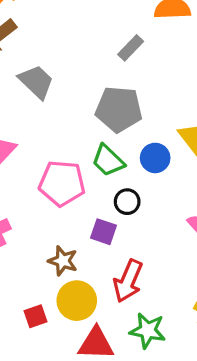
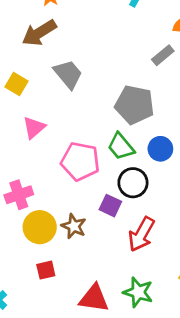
gray rectangle: (131, 48) -> (163, 55), moved
black circle: (127, 202) -> (133, 183), size x1.4
red arrow: (128, 281) -> (141, 234), moved
yellow circle: (77, 301) -> (40, 227), moved

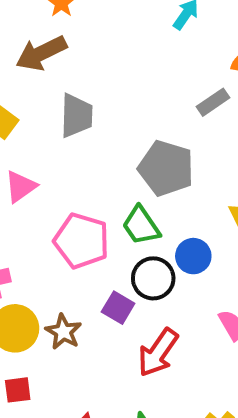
gray trapezoid: (68, 74) -> (76, 116), turned 36
blue circle: (160, 149) -> (193, 256), moved

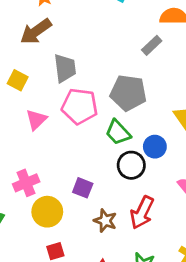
pink pentagon: (82, 241) -> (80, 106), moved
purple square: (118, 308) -> (83, 188), moved
brown star: (63, 332) -> (105, 221), moved

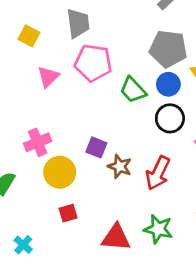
gray pentagon: (128, 93) -> (168, 49), moved
blue circle: (155, 147) -> (168, 84), moved
black circle: (131, 165) -> (170, 118), moved
brown star: (105, 221) -> (120, 166), moved

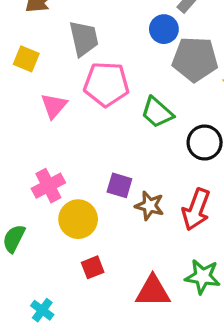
blue circle: (168, 84) -> (164, 29), moved

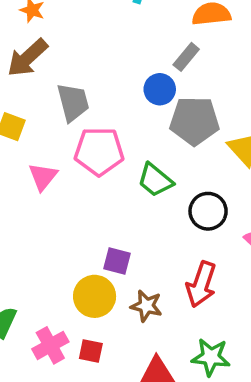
pink cross: (48, 186) -> (50, 345), moved
brown star: (150, 206) -> (146, 306), moved
yellow circle: (78, 219) -> (95, 296), moved
red square: (93, 267) -> (91, 351), turned 35

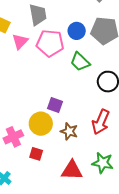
blue circle: (160, 89) -> (77, 31), moved
pink triangle: (43, 177) -> (20, 41), moved
pink cross: (50, 345) -> (13, 137), moved

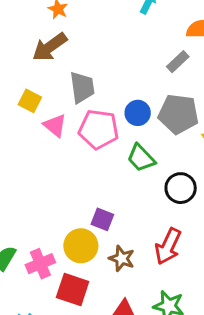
pink triangle: (20, 41) -> (55, 125), turned -36
red square: (36, 154) -> (73, 289), size x1.6

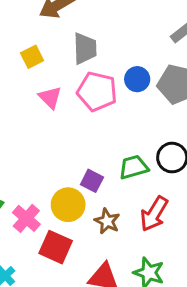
yellow square: (30, 101) -> (32, 57), turned 30
pink triangle: (55, 125) -> (50, 97), moved
green trapezoid: (141, 158) -> (134, 167), moved, turned 112
pink cross: (40, 264) -> (26, 218), turned -32

